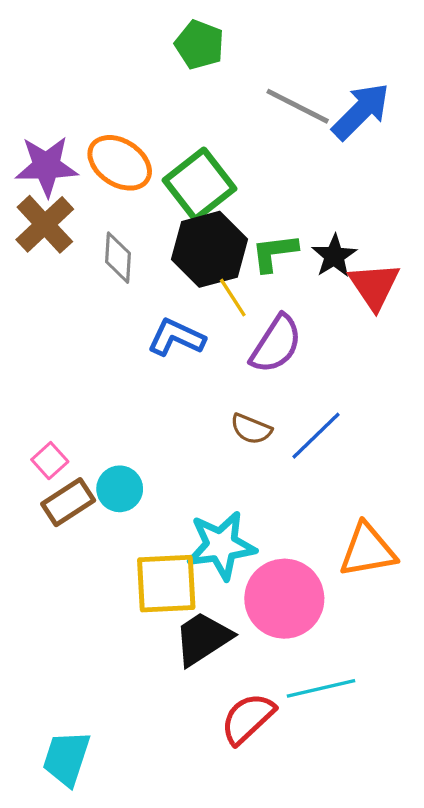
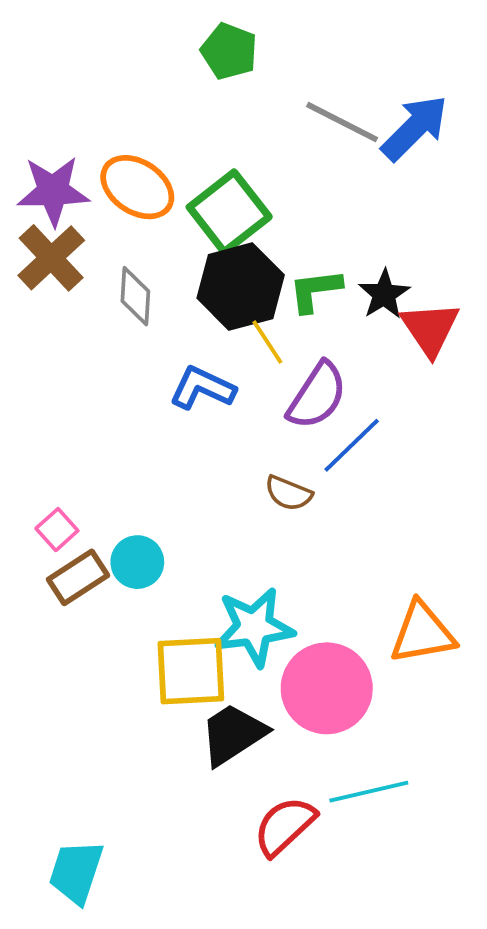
blue line: (316, 436) -> (352, 445), moved

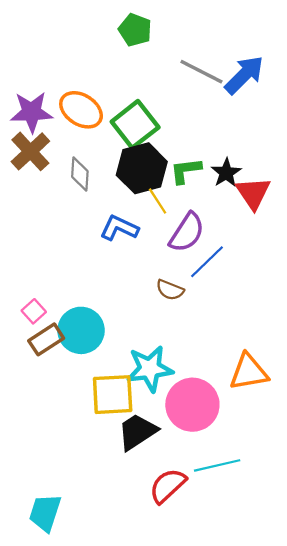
cyan circle: (137, 562) -> (81, 330), size x1.5

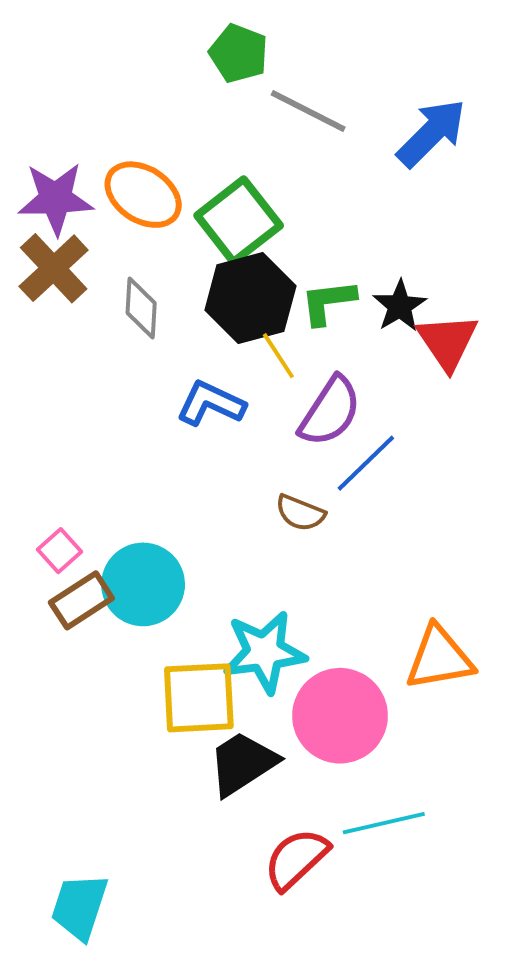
gray line: (201, 72) -> (308, 111), moved

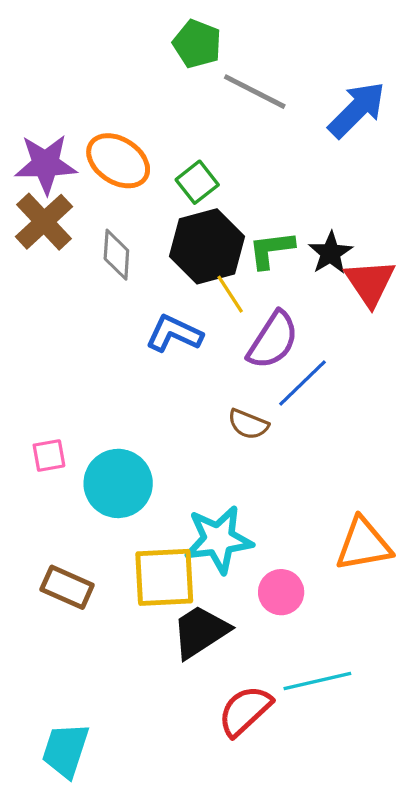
green square: (239, 220) -> (197, 182), size x0.6
pink square: (60, 551) -> (49, 455), turned 32
brown rectangle: (81, 600) -> (67, 587), moved, turned 57
pink circle: (340, 716) -> (281, 592), size x0.6

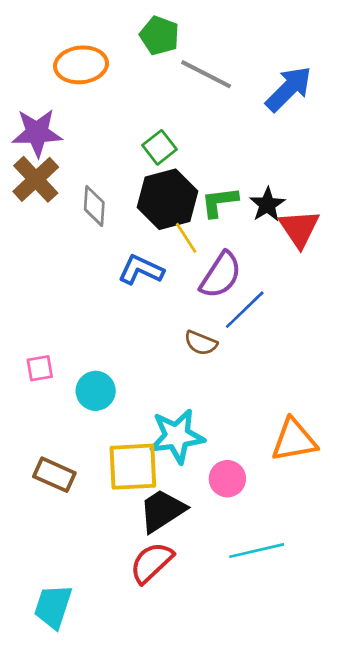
orange ellipse: (118, 161) -> (81, 65), moved, turned -39
cyan circle: (118, 483) -> (96, 391), size x0.7
red semicircle: (245, 711) -> (152, 563), moved

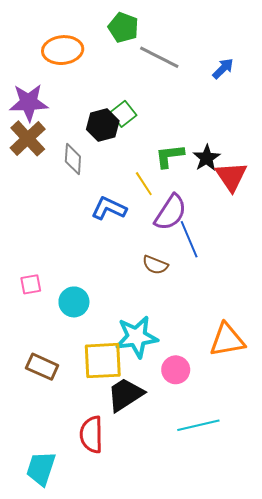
blue arrow: (289, 89) -> (223, 69), size x0.6
black hexagon: (167, 199) -> (103, 125), moved, size x0.7
blue line: (245, 310) -> (189, 239), turned -69
red semicircle: (152, 563) -> (91, 435), moved, turned -48

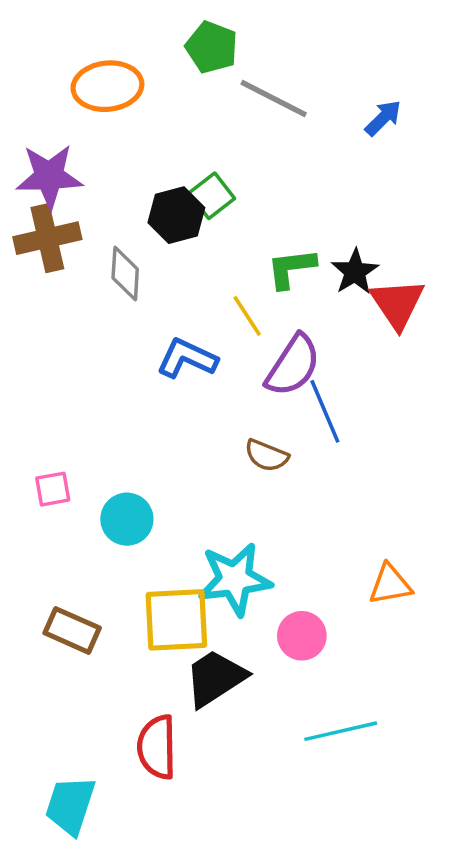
brown cross: (28, 138) -> (47, 238), turned 30
orange triangle: (227, 340) -> (390, 585), size x0.7

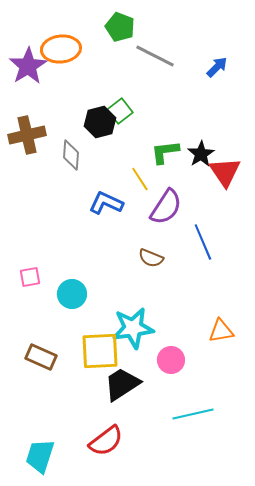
purple star: (49, 176) -> (28, 66), moved, turned -30
blue line: (325, 411) -> (203, 242), moved
red semicircle: (157, 747) -> (106, 441), moved, turned -126

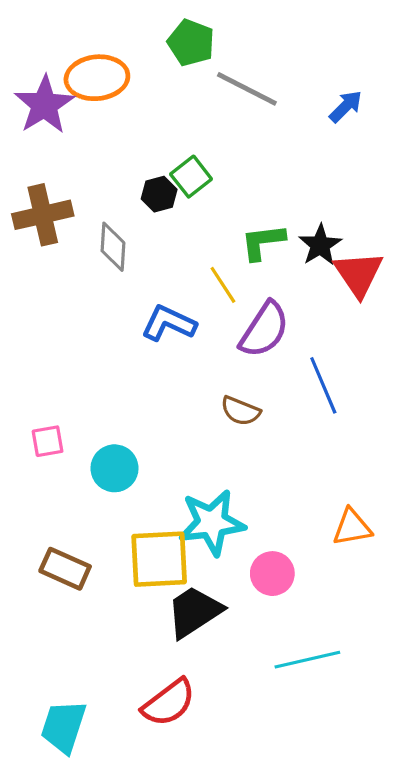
black hexagon: (100, 122) -> (159, 194), size x0.7

